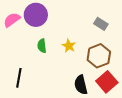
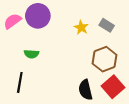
green semicircle: (42, 46) -> (32, 54), moved, turned -80
yellow star: (69, 46) -> (81, 27), moved

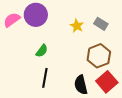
green semicircle: (32, 54) -> (42, 51), moved, turned -56
black line: (20, 82) -> (45, 78), moved

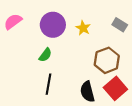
purple circle: (36, 15) -> (53, 25), moved
gray rectangle: (101, 24) -> (120, 25), moved

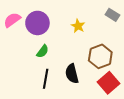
purple circle: (53, 25) -> (37, 23), moved
gray rectangle: (120, 25) -> (112, 15), moved
black semicircle: (87, 92) -> (72, 74), moved

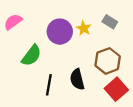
gray rectangle: (112, 15) -> (110, 22), moved
purple circle: (37, 23) -> (60, 32), moved
green semicircle: (43, 51) -> (31, 55), moved, size x1.5

